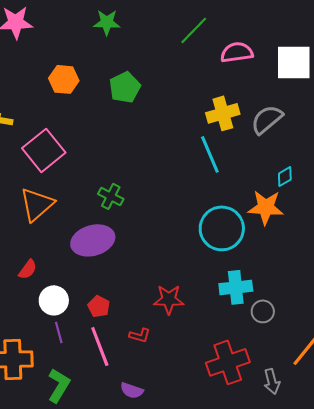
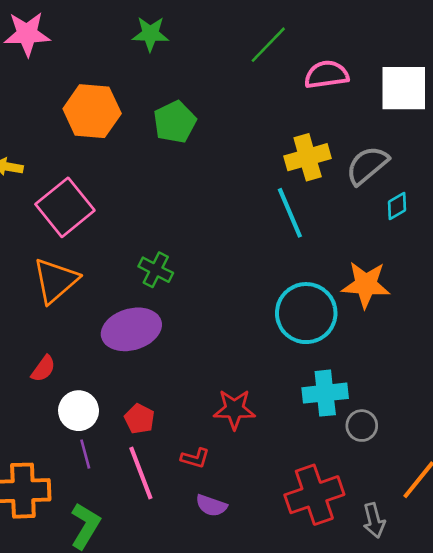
orange hexagon: (64, 79) -> (92, 111), size x1.4
cyan diamond: (285, 176) -> (397, 206), moved
purple semicircle: (132, 390) -> (211, 506), moved

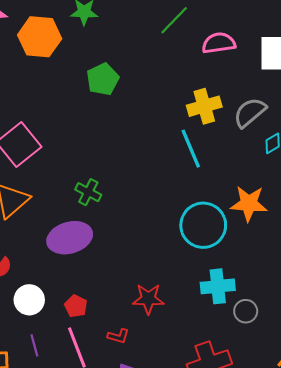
orange hexagon: (92, 111) -> (40, 37), moved
purple line: (85, 454) -> (34, 345), moved

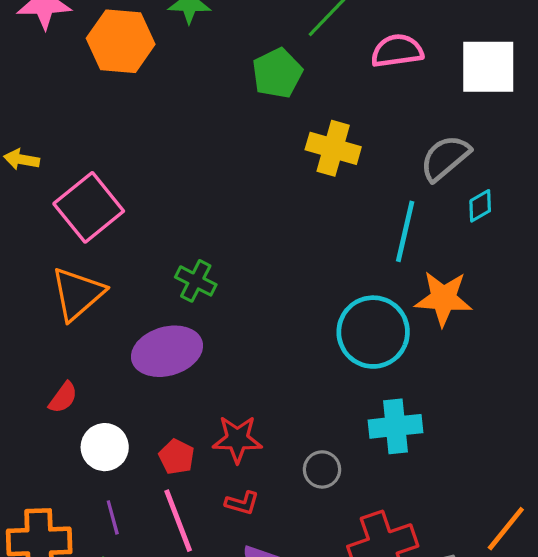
green pentagon: (103, 79) -> (277, 73), moved
yellow cross: (204, 106) -> (333, 148), moved, turned 32
cyan line: (191, 149) -> (405, 231), moved, turned 36
red star: (148, 299) -> (237, 439), moved
gray circle: (246, 311) -> (322, 469), moved

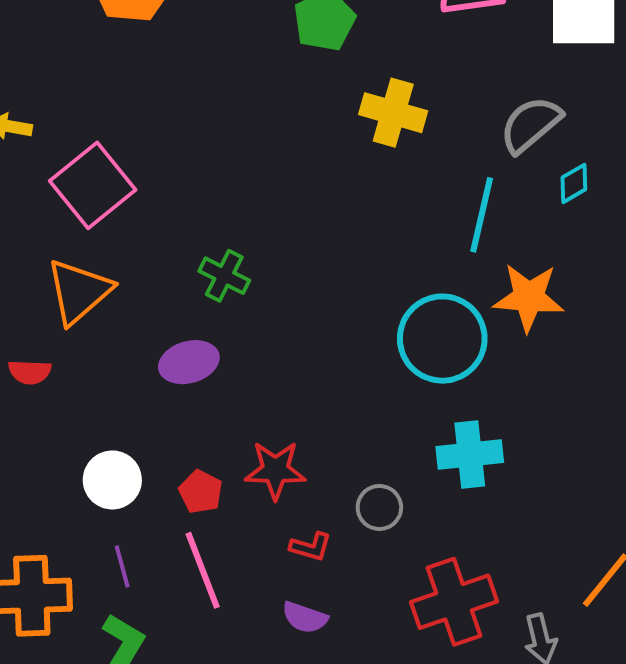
purple ellipse: (167, 351) -> (189, 362), size x0.7
red semicircle: (63, 398) -> (30, 372), moved, turned 56
red L-shape: (242, 503) -> (311, 547), moved

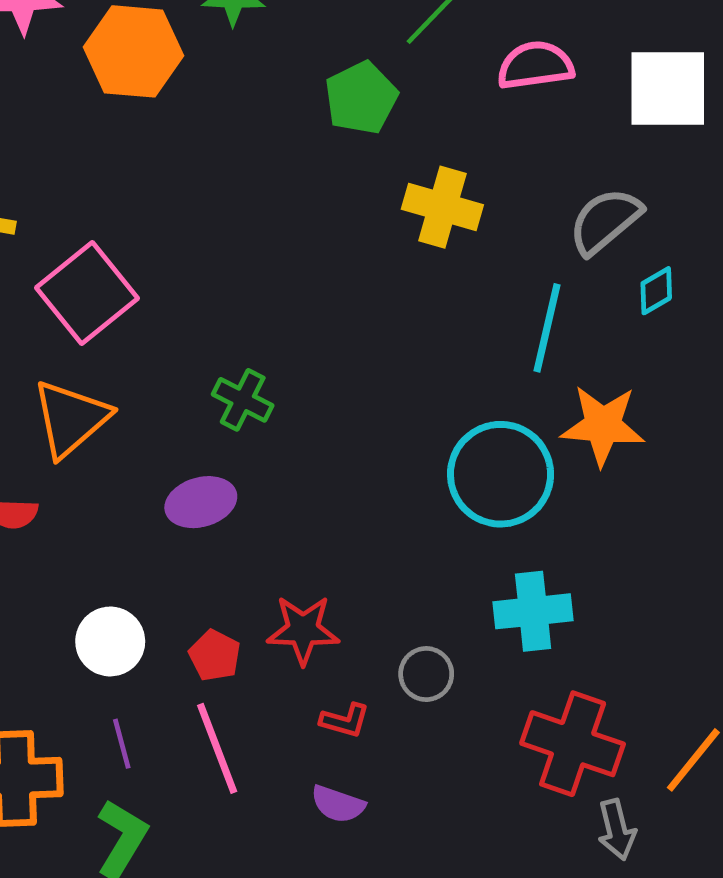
red cross: (454, 602) -> (573, 744), moved, turned 38

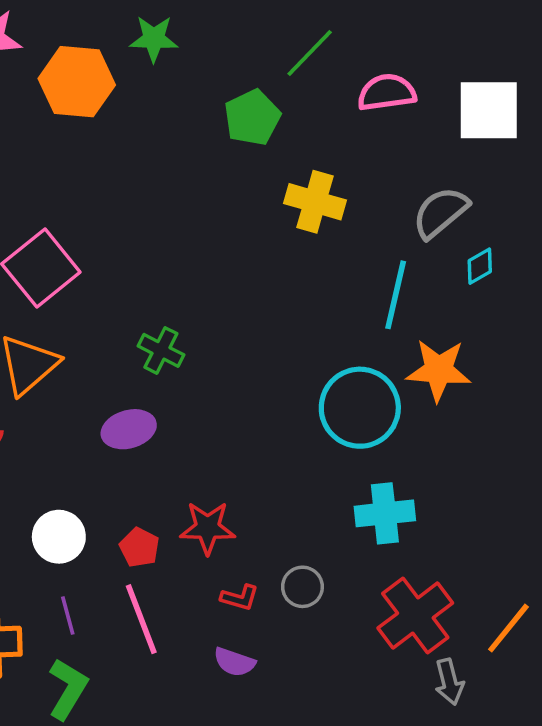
gray circle: (426, 674) -> (302, 587), moved
red cross: (573, 744) -> (415, 616), turned 34

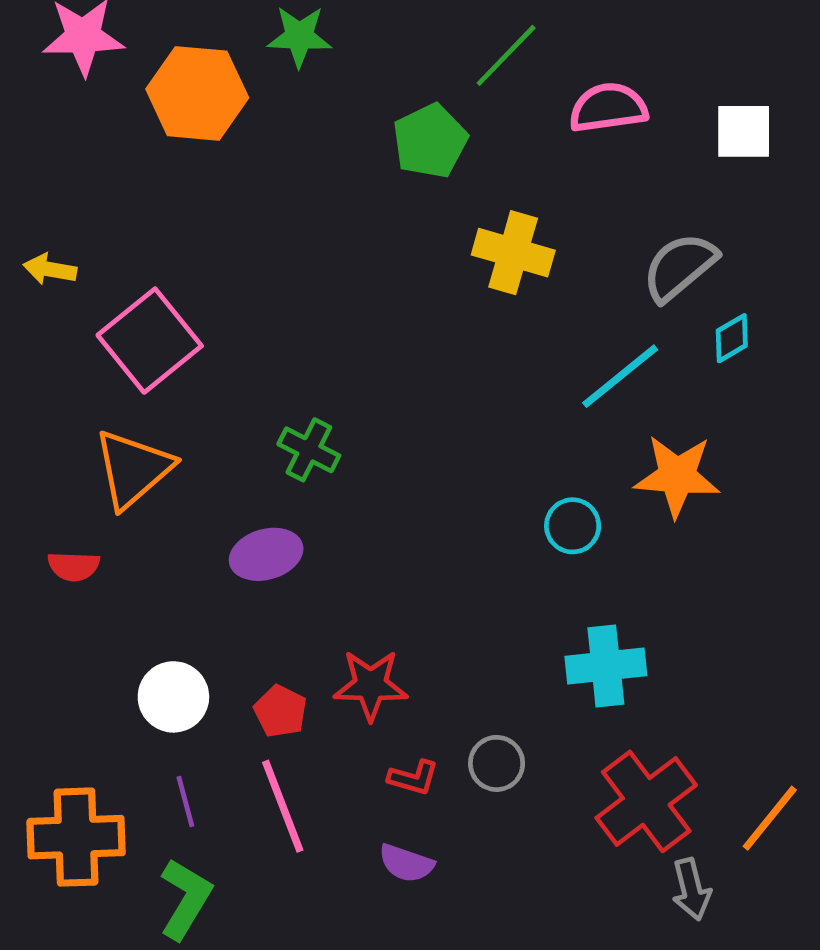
white square: (489, 110) -> (744, 131), size x0.7
cyan line: (396, 295) -> (620, 376), turned 38
cyan circle: (360, 408) -> (573, 526), size x0.5

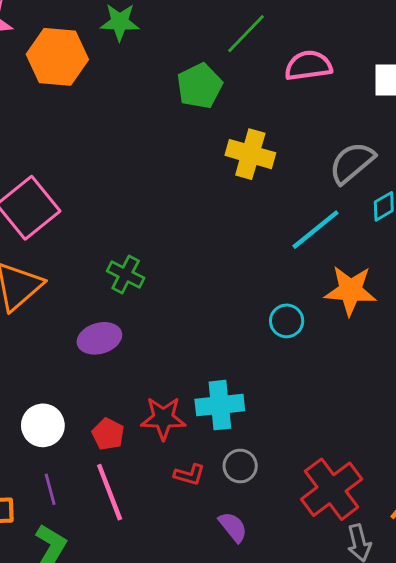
cyan cross: (606, 666) -> (220, 405), moved
purple semicircle: (406, 863) -> (233, 527), moved, turned -148

